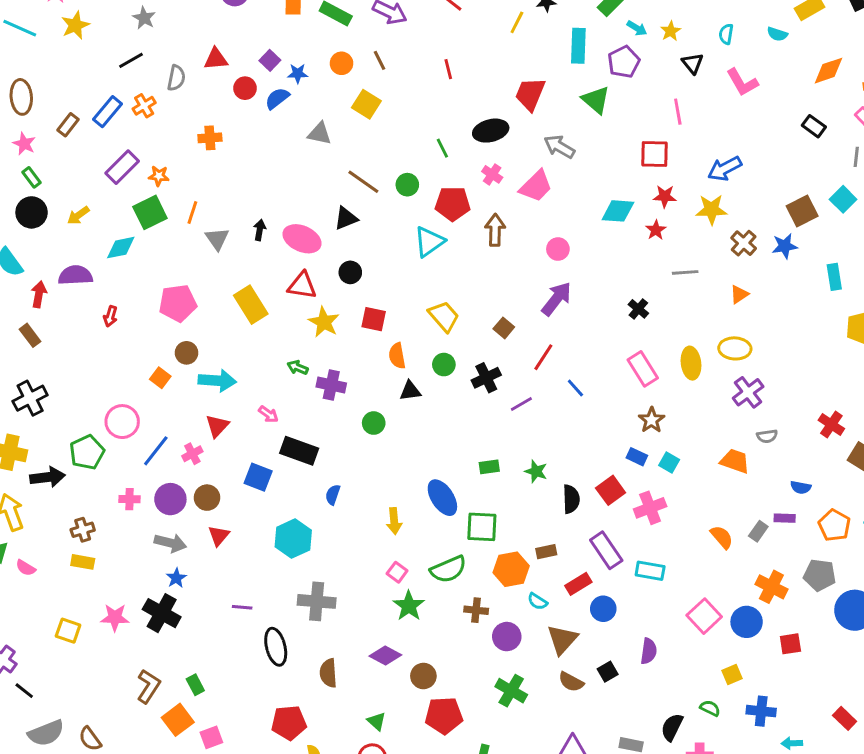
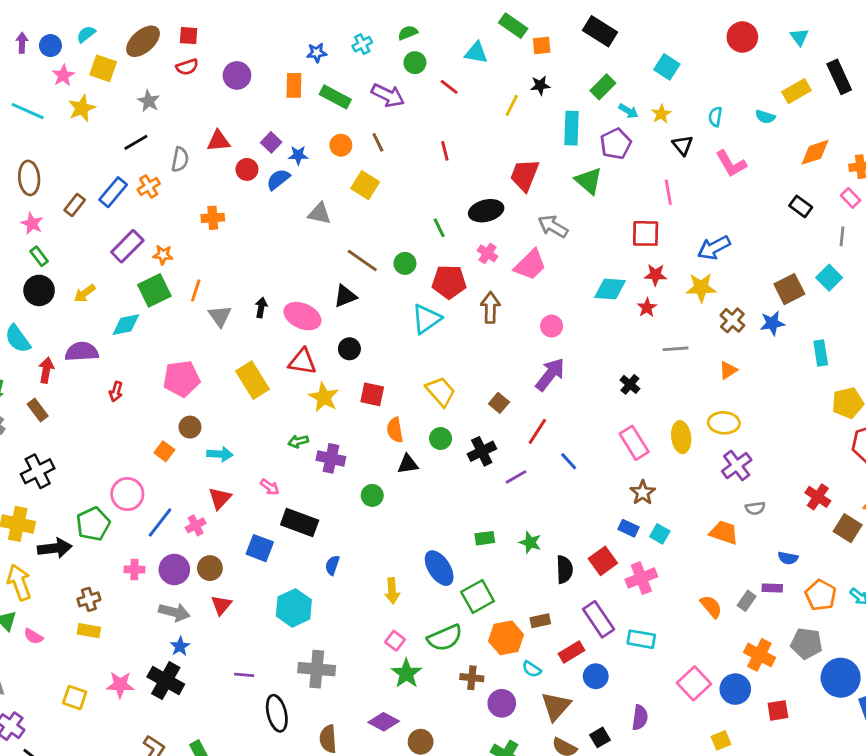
green arrow: (298, 367) -> (298, 441), turned -36
cyan arrow: (217, 381) -> (220, 454), size x0.7
green square: (482, 527) -> (478, 597), turned -32

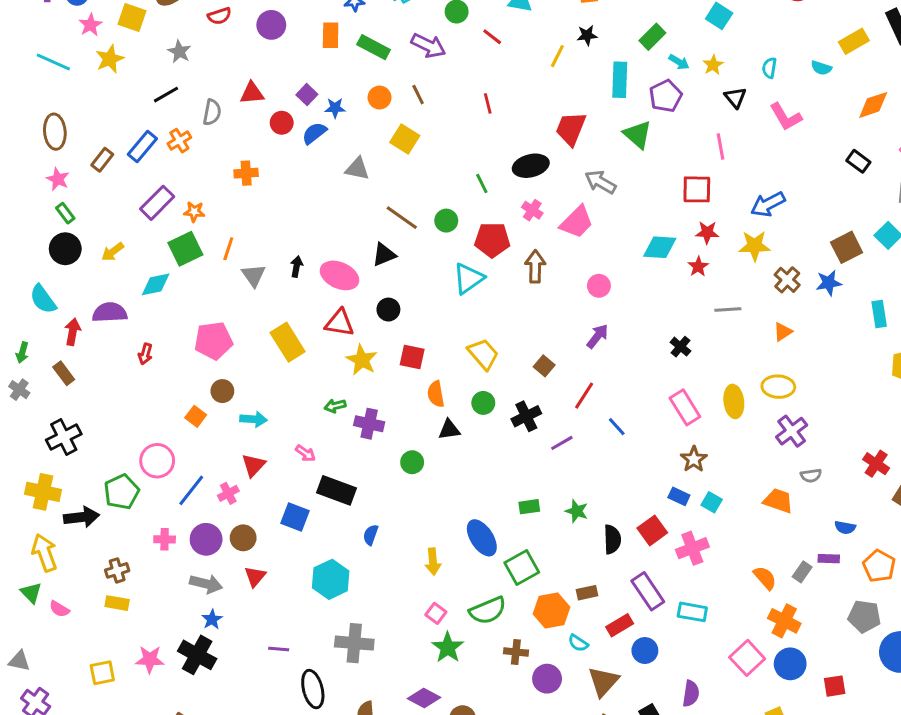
purple arrow: (550, 374) -> (597, 336), size x0.7
orange cross: (759, 655) -> (784, 621), moved
yellow square: (75, 698) -> (102, 673), turned -30

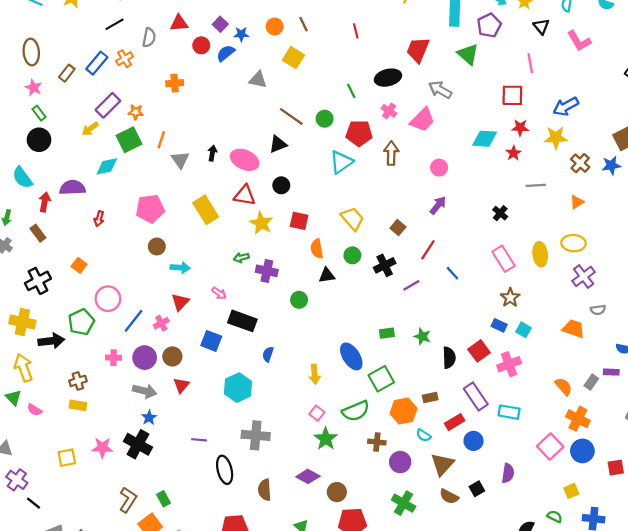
yellow arrow: (113, 252) -> (90, 129), moved
orange square: (196, 416) -> (79, 265), moved

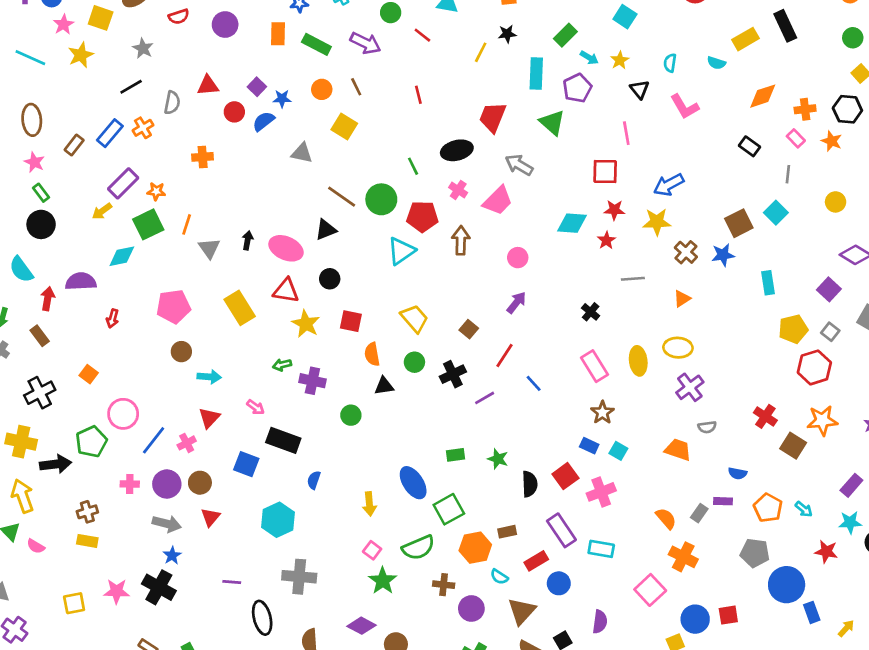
green circle: (325, 119) -> (381, 199), size x1.5
blue circle: (582, 451) -> (695, 619), moved

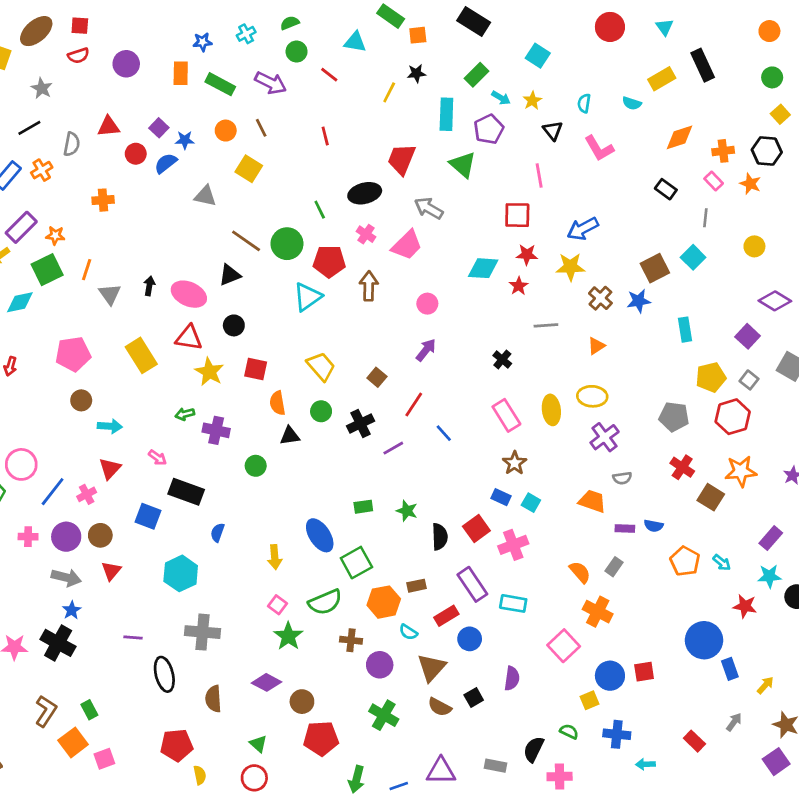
purple rectangle: (723, 501) -> (625, 528), moved
gray pentagon: (755, 553) -> (674, 417), moved

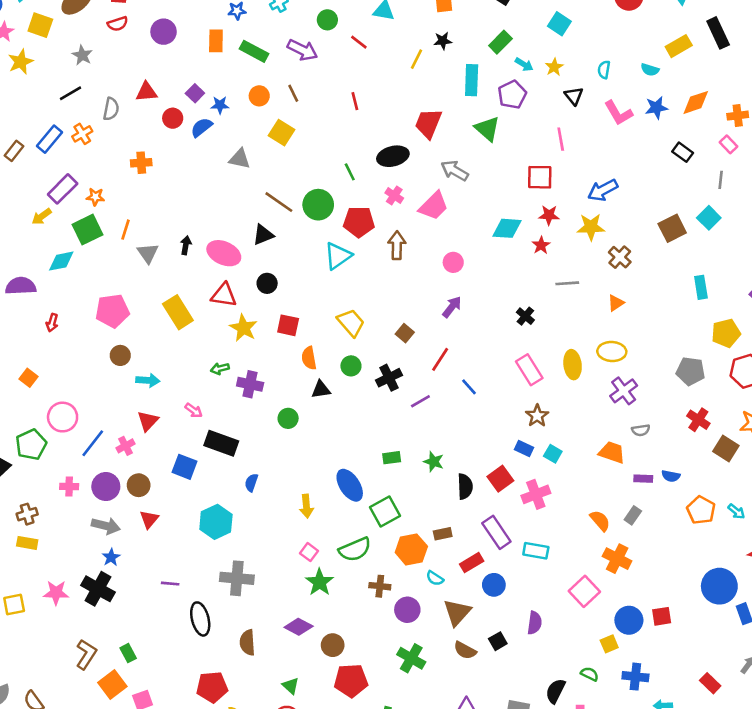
blue star: (639, 301) -> (656, 108), moved

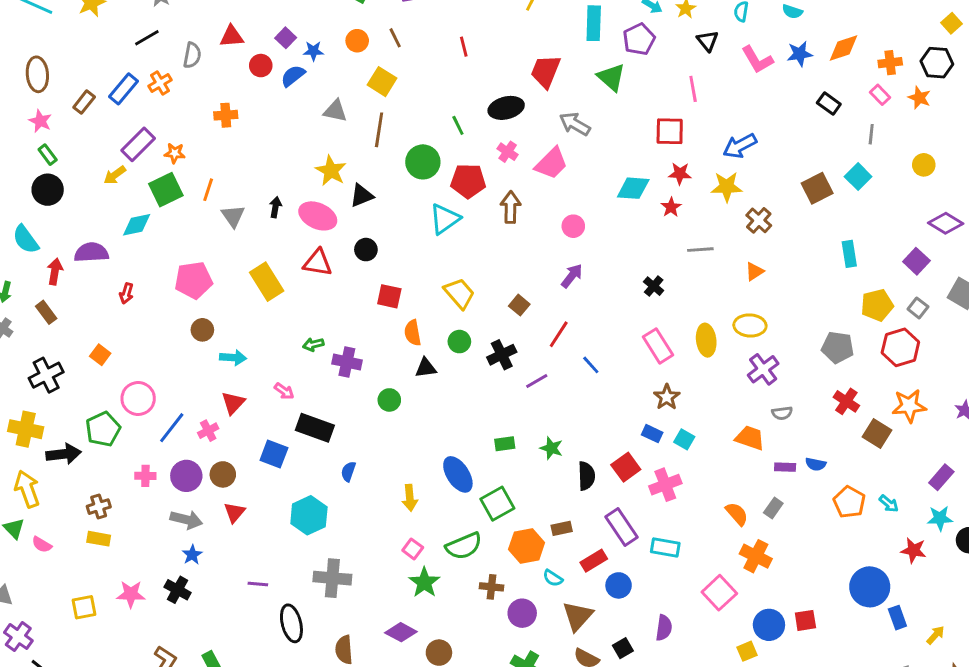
brown line: (279, 202) -> (379, 130), moved, turned 64
yellow star: (243, 328) -> (331, 171), moved
black cross: (98, 589) -> (178, 590), size x0.7

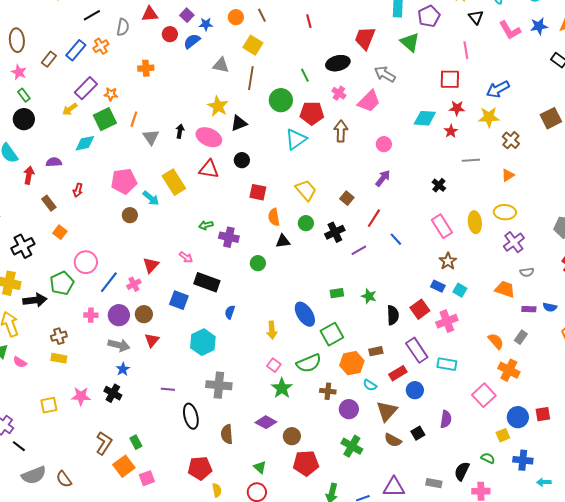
purple semicircle: (91, 252) -> (54, 162), size x0.7
brown rectangle: (46, 312) -> (49, 203), moved
cyan arrow: (233, 358) -> (151, 198), moved, turned 36

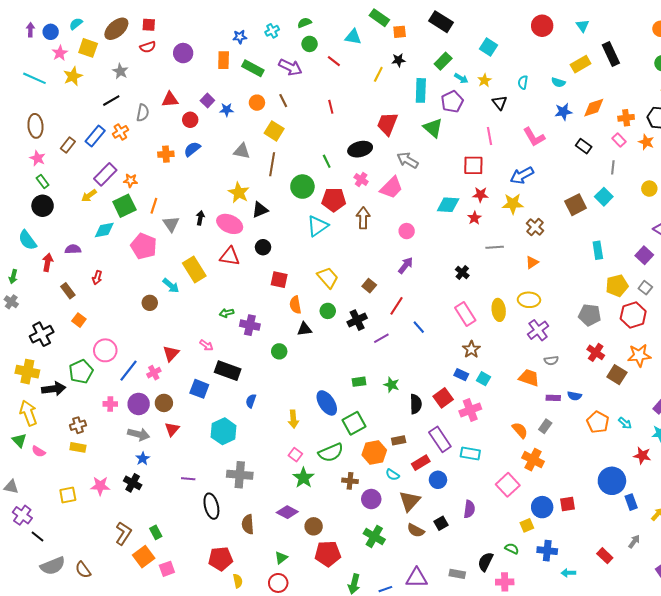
pink L-shape: (510, 30) -> (534, 137), moved
blue semicircle: (192, 41) -> (192, 149), moved
pink pentagon: (124, 181) -> (144, 246), moved, turned 30
green triangle: (260, 467) -> (281, 558), turned 40

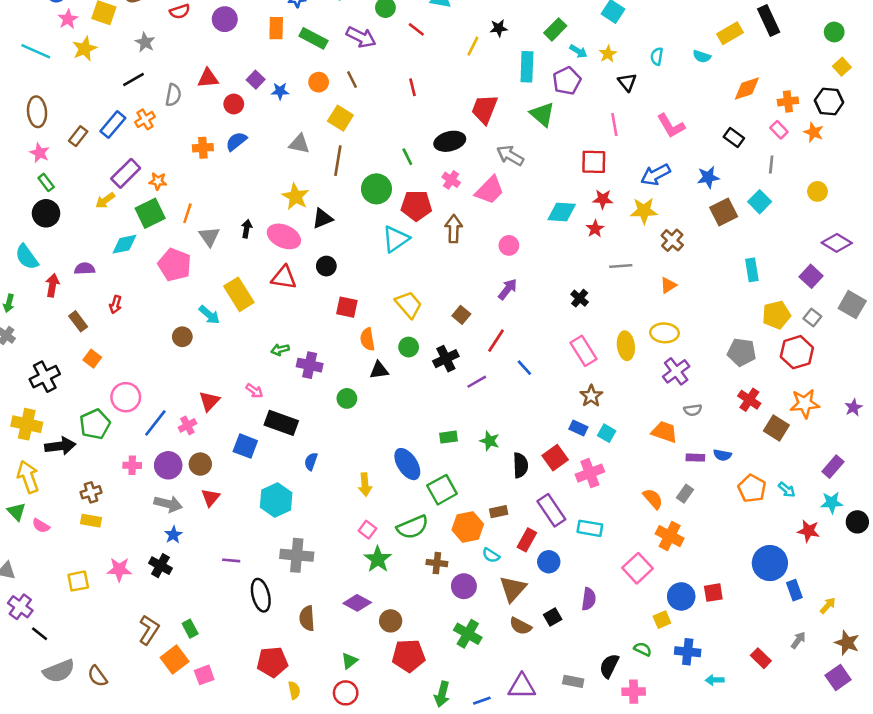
blue star: (563, 112) -> (708, 177), moved
red rectangle: (421, 463) -> (527, 540), turned -30

